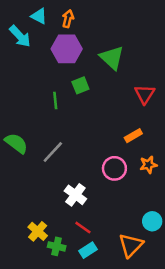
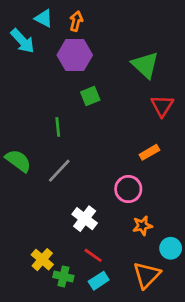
green triangle: (112, 58) -> (145, 65), moved
green line: (55, 100) -> (58, 127), moved
orange star: (148, 165) -> (142, 226), moved

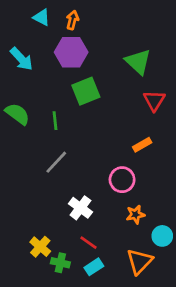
cyan arrow: (23, 41) -> (21, 59), moved
green square: (90, 96) -> (86, 91), size x1.5
green semicircle: (18, 161) -> (17, 114), moved

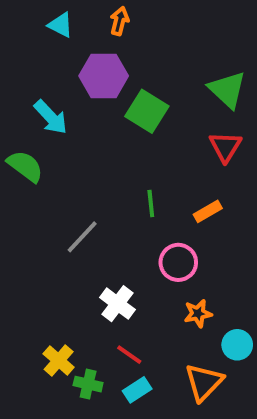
orange arrow: (72, 20) -> (119, 21), moved
cyan arrow: (21, 59) -> (51, 117), moved
green triangle: (138, 62) -> (227, 90), moved
green square: (86, 91) -> (147, 111), moved, turned -36
green line: (55, 121) -> (151, 204), moved

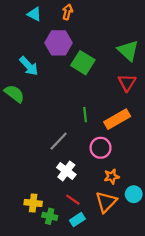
orange rectangle: (208, 211) -> (117, 119), size x1.6
gray line: (82, 237) -> (59, 141), moved
yellow cross: (59, 360) -> (33, 203), turned -35
orange triangle: (204, 382) -> (106, 202), moved

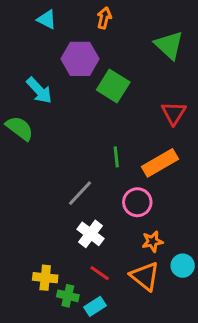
orange arrow: (67, 12) -> (104, 18), moved
green triangle: (128, 51) -> (169, 45), moved
orange triangle: (106, 202) -> (145, 276), turned -35
cyan rectangle: (77, 220) -> (95, 306), moved

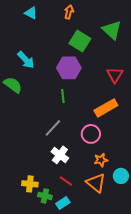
purple hexagon: (80, 59) -> (69, 68), moved
green square: (113, 86) -> (80, 41), moved
green line: (116, 157) -> (63, 96), moved

